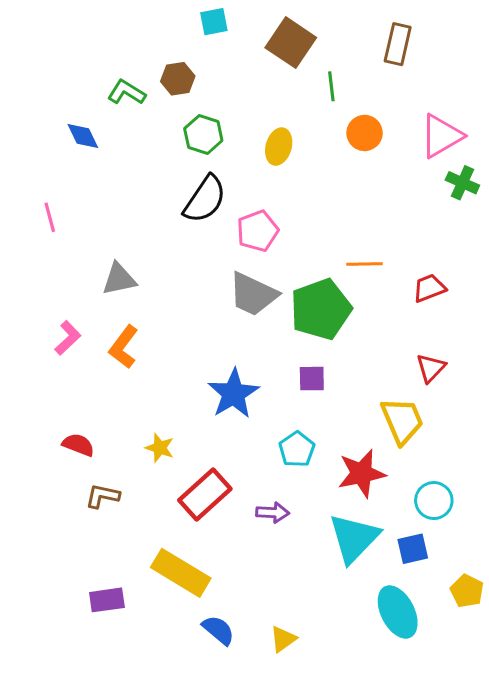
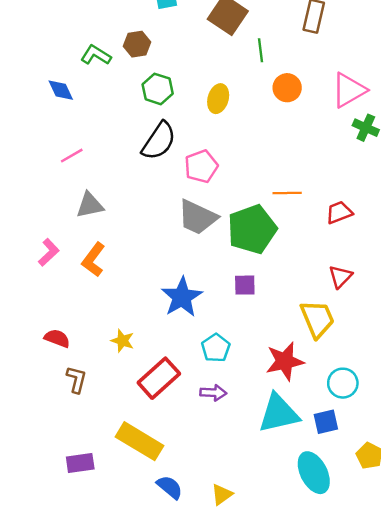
pink line: (50, 217) -> (72, 156), moved, turned 75
cyan pentagon: (297, 449) -> (216, 348), moved
brown L-shape: (102, 496) -> (77, 379), turned 92
cyan triangle: (354, 538) -> (279, 413), turned 33

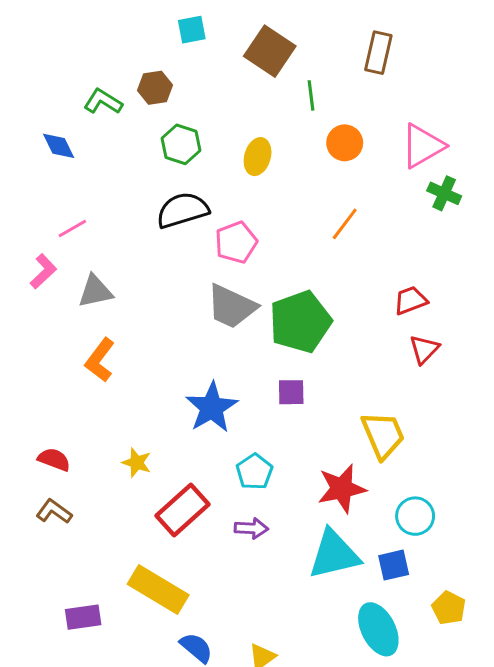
black semicircle: (159, 141) -> (183, 210), turned -141
orange line: (287, 193) -> (345, 224), moved, turned -52
pink L-shape: (49, 252) -> (43, 271), moved
red triangle: (340, 277) -> (424, 349), moved
brown L-shape: (77, 379) -> (54, 512), moved, turned -68

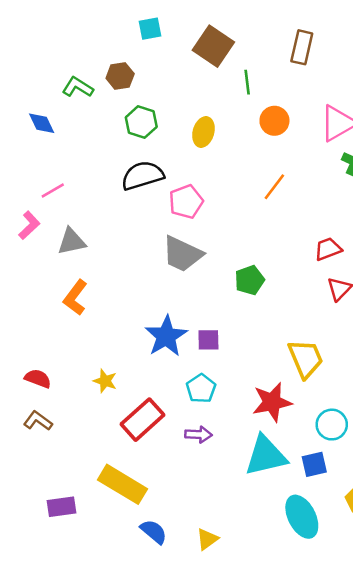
green pentagon: (300, 322) -> (250, 280), moved, size x0.6
purple square: (291, 392) -> (208, 340), moved

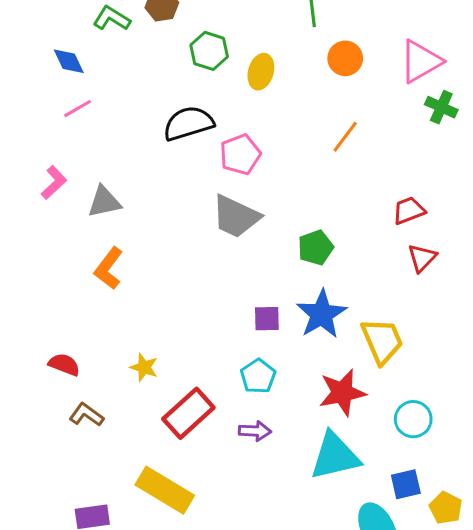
green hexagon: (141, 122) -> (209, 51), moved
pink line: (53, 190) -> (78, 109), moved
blue star: (166, 336) -> (322, 314), moved
brown L-shape: (38, 421) -> (86, 415), moved
blue square: (314, 464) -> (406, 484), moved

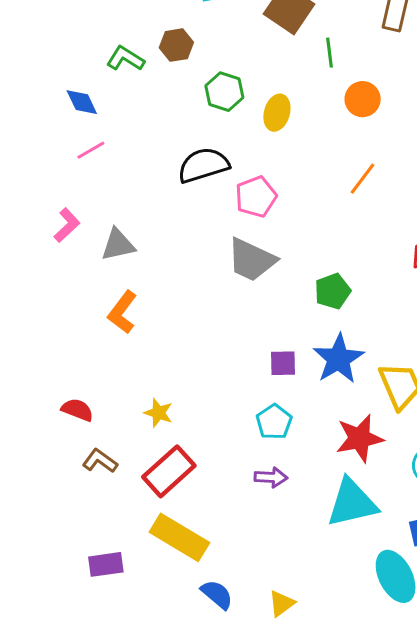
red rectangle: (188, 413) -> (169, 471), moved

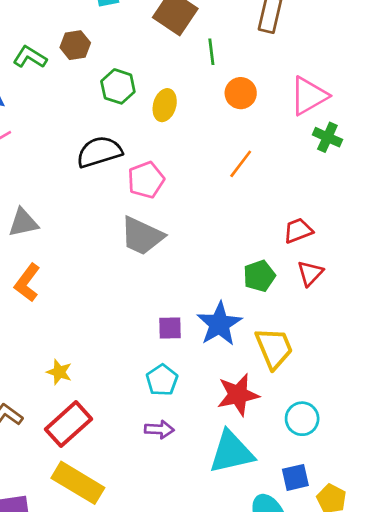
green pentagon: (333, 291) -> (259, 276), moved

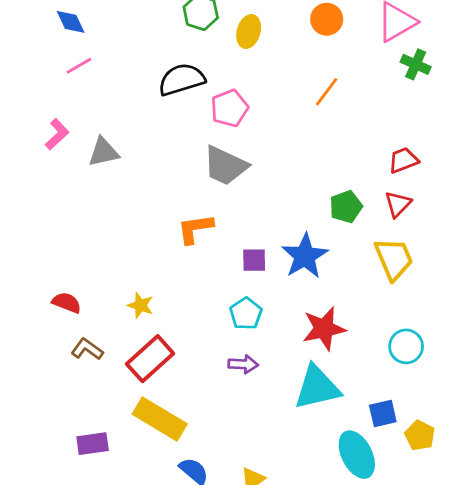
red trapezoid: (298, 231) -> (403, 160), moved
orange L-shape: (27, 283) -> (195, 229), moved, turned 45
yellow trapezoid: (274, 348) -> (394, 259), moved
cyan circle: (302, 419) -> (406, 346), moved

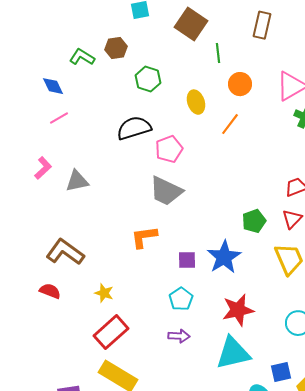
yellow ellipse: (249, 32) -> (196, 102), moved, turned -35
orange line: (327, 92) -> (230, 124), moved
brown L-shape: (87, 349) -> (65, 252), moved, size x1.6

